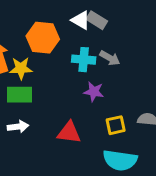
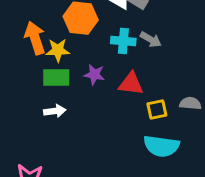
purple star: (94, 92) -> (94, 75), moved
red triangle: (69, 132) -> (131, 84), moved

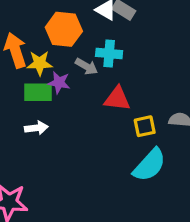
gray arrow: (151, 39) -> (86, 66), moved
purple star: (94, 75) -> (59, 83), moved
cyan semicircle: (161, 146) -> (150, 165), turned -56

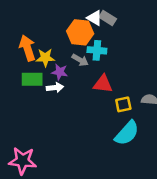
orange hexagon: (64, 29) -> (80, 32), moved
green rectangle: (38, 92) -> (32, 79), moved
white arrow: (36, 128) -> (55, 88), moved

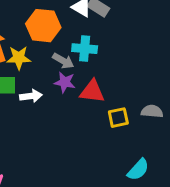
orange hexagon: (80, 32) -> (43, 26), moved
purple star: (60, 72) -> (65, 82), moved
cyan semicircle: (127, 133) -> (138, 170), moved, size x0.7

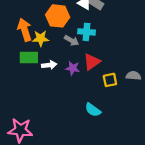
purple star: (65, 82) -> (73, 68), moved
red triangle: (92, 91) -> (92, 62), turned -42
cyan semicircle: (138, 170) -> (93, 110), moved, turned 84

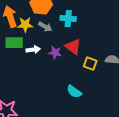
gray arrow: (72, 40) -> (45, 27), moved
red triangle: (92, 62) -> (73, 47), turned -48
yellow square: (110, 80) -> (90, 64), turned 32

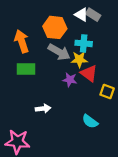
yellow star: (25, 25) -> (79, 59), moved
gray arrow: (45, 27) -> (59, 52), size x1.5
white arrow: (33, 50) -> (43, 109), moved

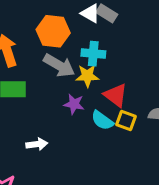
red triangle: (89, 73) -> (116, 95), moved
cyan semicircle: (90, 121) -> (102, 120), moved

